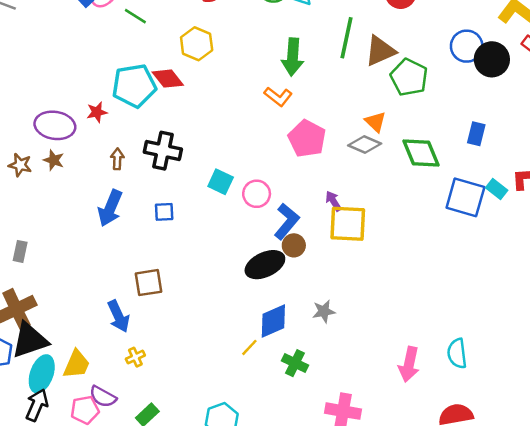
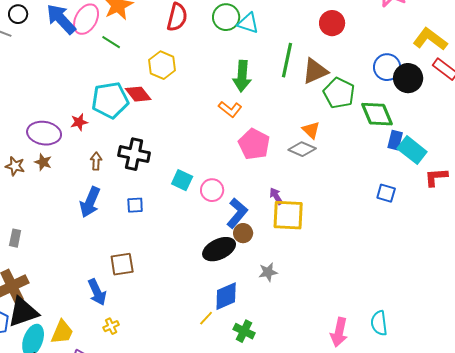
green diamond: (421, 153) -> (377, 114), moved
cyan rectangle: (497, 189) -> (412, 150), moved, size x1.6
blue square: (465, 197) -> (386, 193), size x0.6
gray star: (324, 311) -> (268, 272), moved

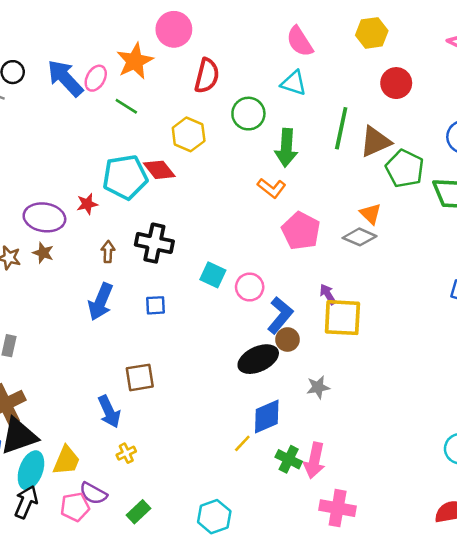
green circle: (226, 17) -> (248, 114), moved
pink ellipse: (86, 19) -> (96, 78), size x0.7
pink arrow: (339, 332) -> (314, 460), moved

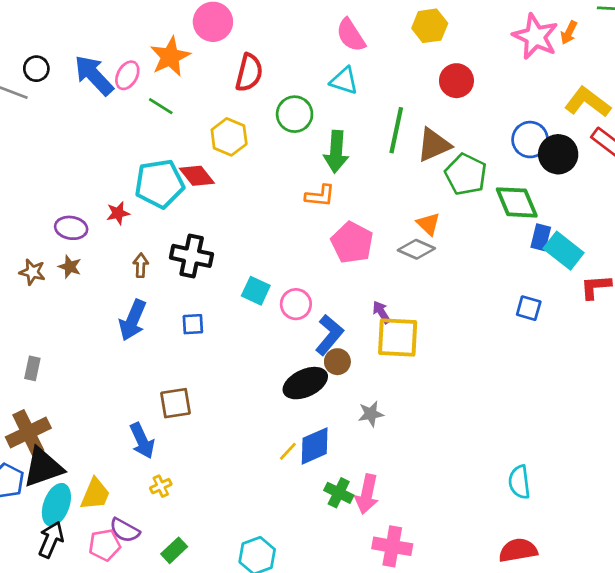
orange L-shape: (272, 188) -> (320, 196), turned -32
purple ellipse: (44, 217) -> (71, 228), size x0.7
yellow line: (242, 443) -> (288, 451), moved

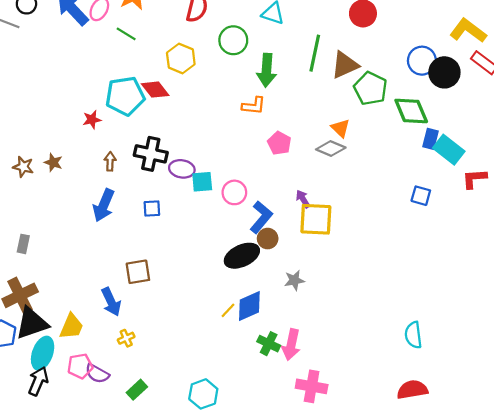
purple ellipse: (71, 228) -> (182, 169), moved
pink pentagon: (352, 243) -> (279, 143), size x0.7
cyan square: (256, 291) -> (202, 182), turned -30
yellow trapezoid: (95, 494) -> (71, 326), moved
pink pentagon: (105, 545) -> (80, 366), moved

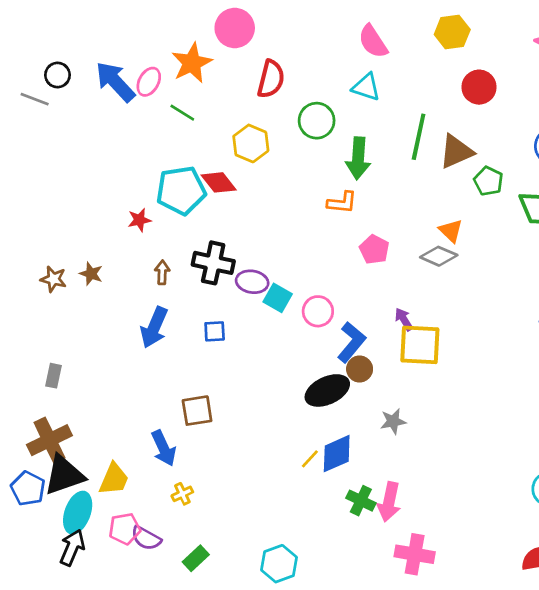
green pentagon: (370, 88) -> (488, 181), size x0.7
cyan square: (202, 182) -> (278, 298), turned 35

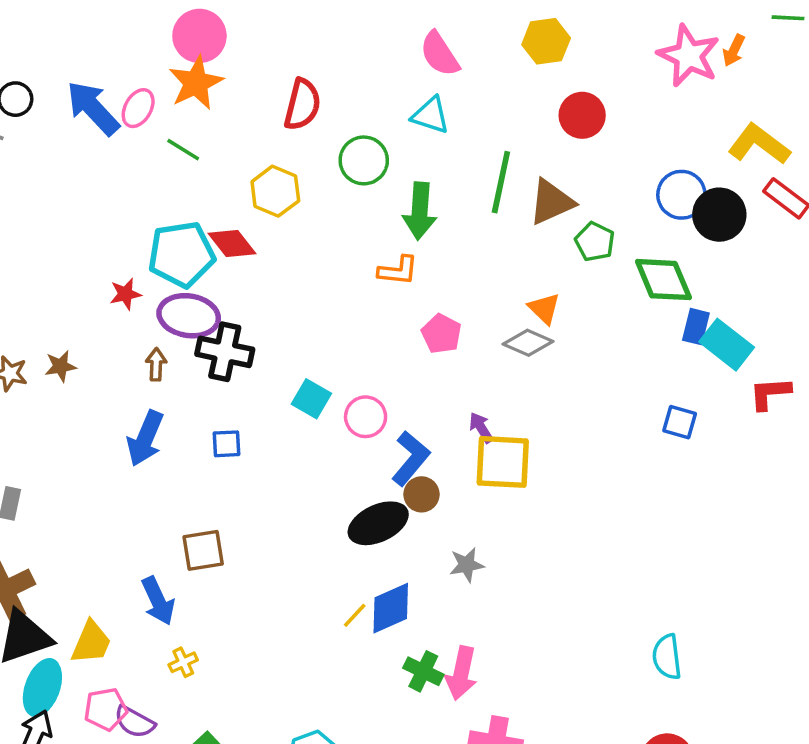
pink circle: (235, 28) -> (199, 36), moved
brown star: (91, 274) -> (60, 366), turned -30
purple ellipse: (252, 282) -> (189, 316), moved, size x1.4

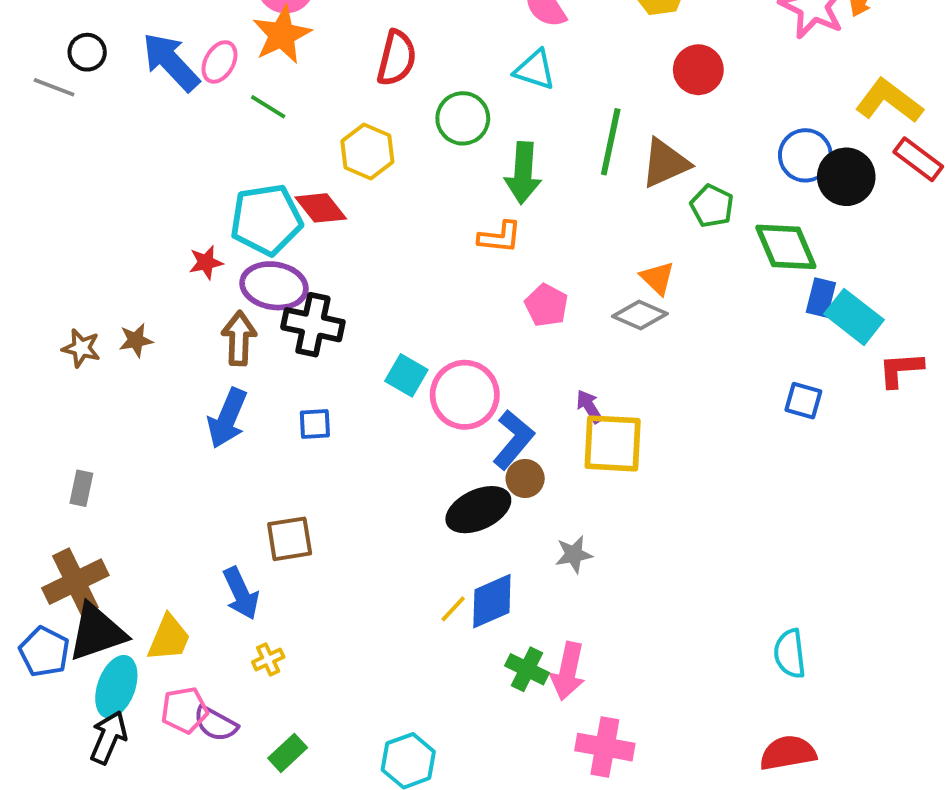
brown arrow: (156, 364) -> (239, 338), size x1.5
pink circle: (366, 417) -> (465, 395), size x1.5

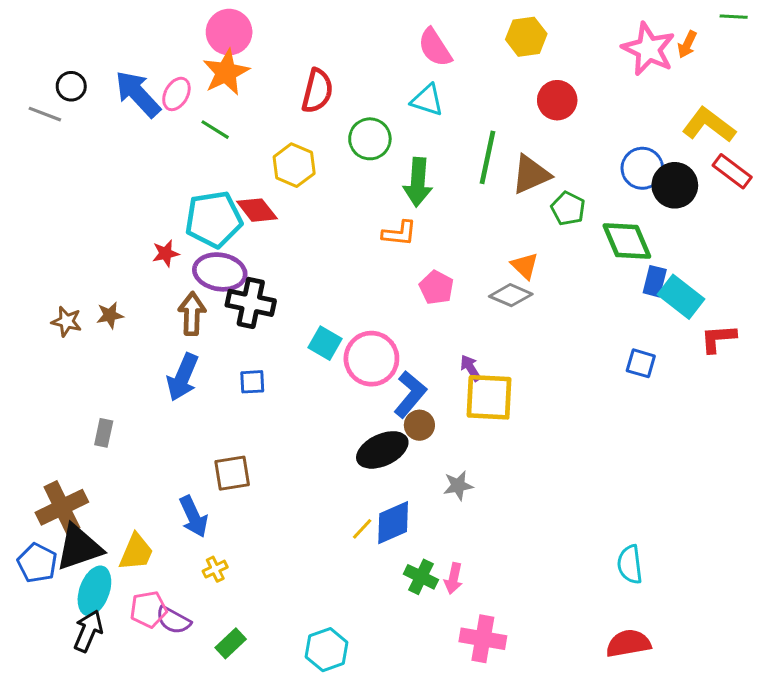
gray rectangle: (81, 488) -> (104, 433), moved
pink arrow: (568, 671) -> (453, 578), size x0.7

